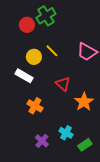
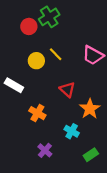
white rectangle: (24, 76) -> (14, 85), moved
cyan cross: (66, 133) -> (72, 131), moved

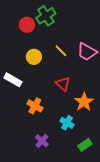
yellow line: (56, 54) -> (61, 51), moved

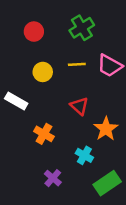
green cross: (46, 16) -> (82, 28), moved
yellow line: (61, 51) -> (77, 64), turned -48
green rectangle: (85, 145) -> (107, 183), size x1.5

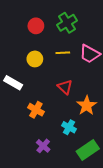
red circle: (34, 32) -> (36, 26), moved

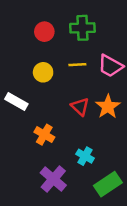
green cross: (67, 23) -> (82, 28), turned 30
orange star: (87, 106) -> (108, 107), moved
purple cross: (43, 146) -> (53, 179), size x1.5

